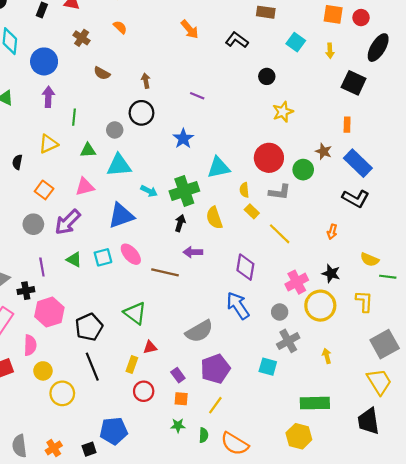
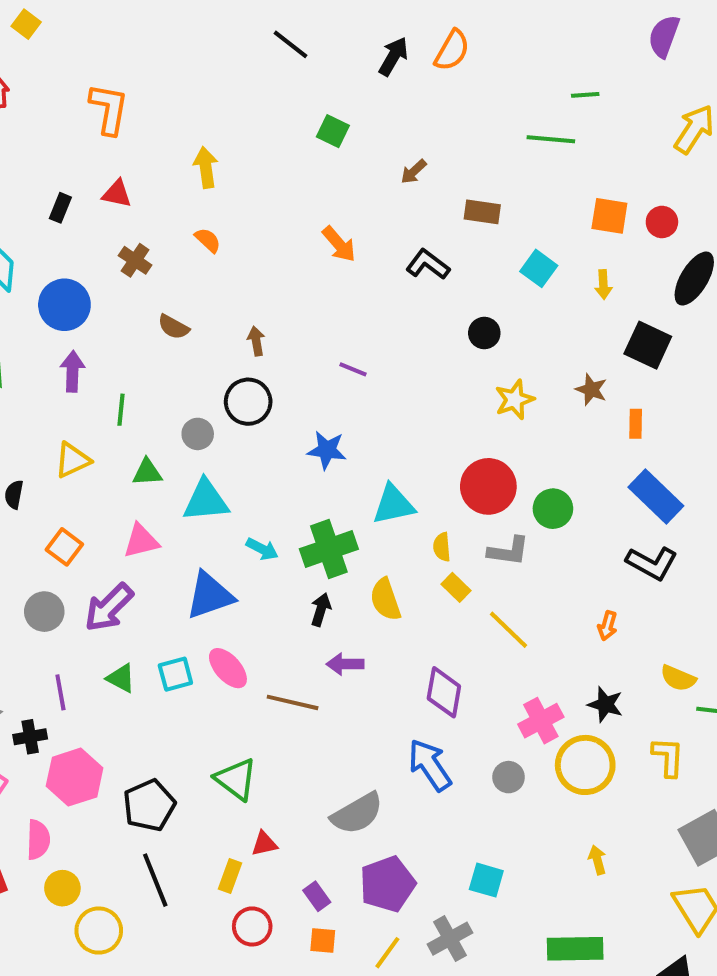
blue star: (183, 139) -> (327, 450), turned -30
brown star: (324, 151) -> (591, 390), moved
gray cross: (288, 341) -> (450, 939), moved

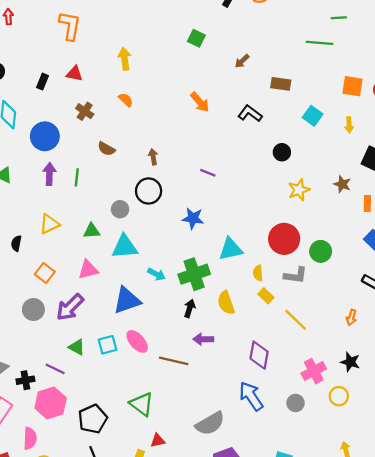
green line: (121, 410) -> (77, 177), moved
purple line: (60, 692) -> (55, 369), moved, turned -54
yellow circle: (585, 765) -> (339, 396), size x0.6

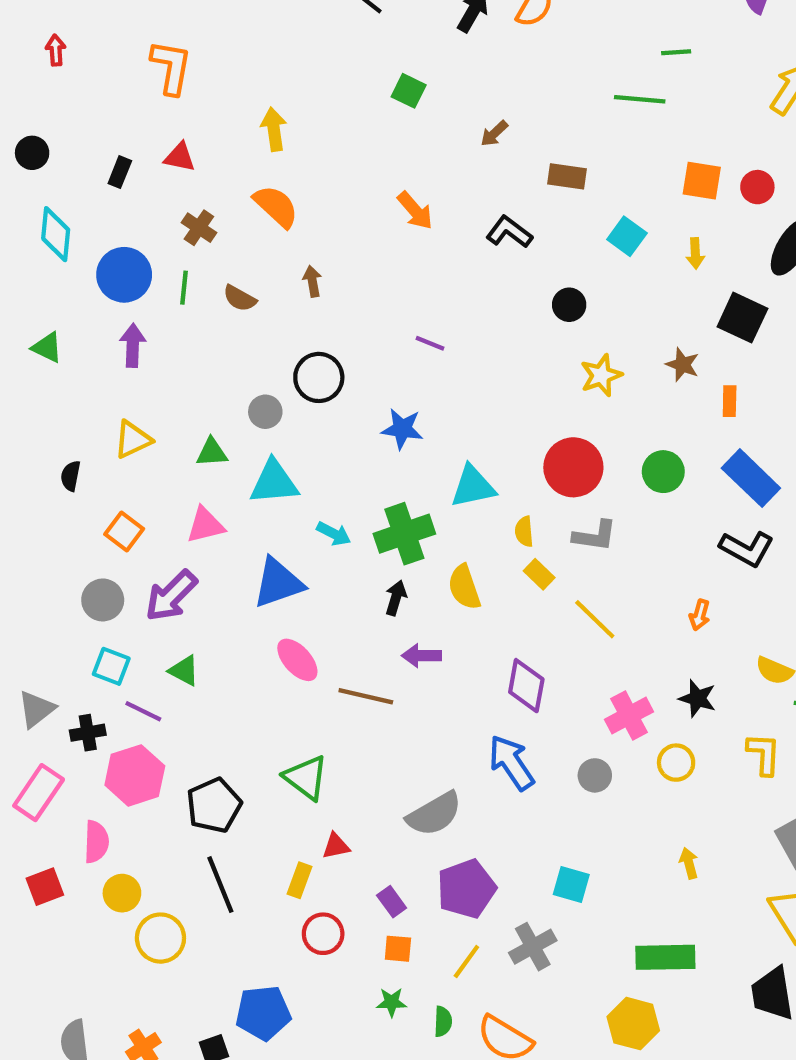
orange semicircle: (126, 100) -> (276, 206), size x1.6
brown arrow: (153, 157) -> (312, 281), moved
green line: (77, 177) -> (184, 288), moved
green circle: (321, 251) -> (663, 472), moved
cyan square: (108, 345) -> (111, 666), moved, turned 36

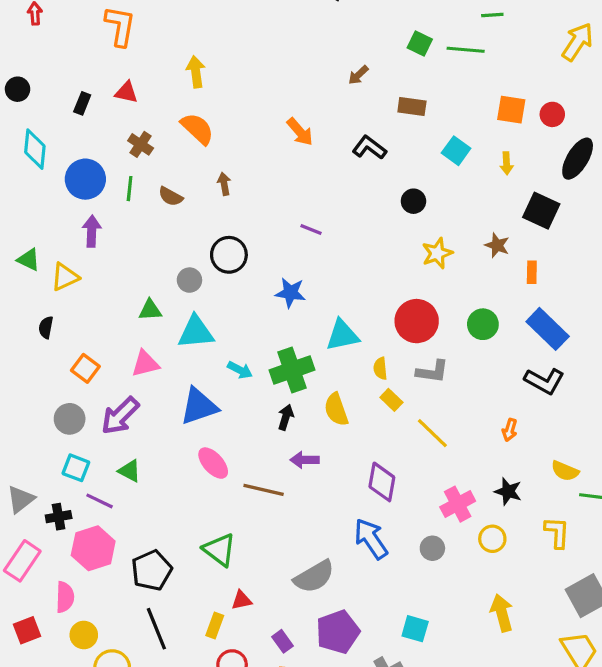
green square: (409, 91) -> (420, 43), moved
green triangle: (47, 348) -> (29, 260), moved
yellow triangle: (133, 440) -> (65, 277), moved
yellow arrow: (689, 863) -> (502, 613), size x1.6

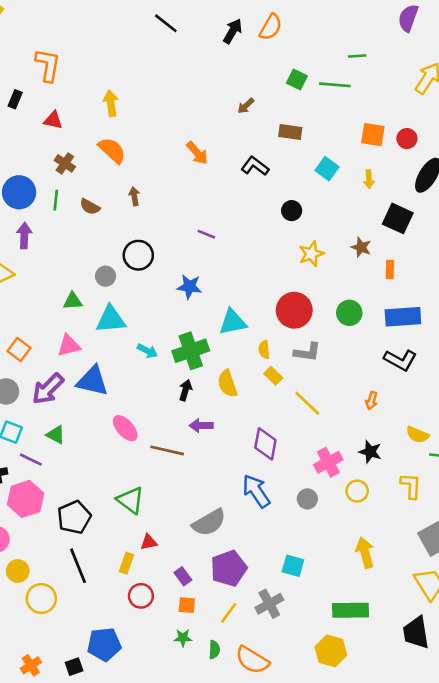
black rectangle: (82, 103) -> (15, 99), moved
blue rectangle: (548, 329) -> (403, 317), turned -48
blue triangle: (199, 406) -> (92, 381), moved, turned 32

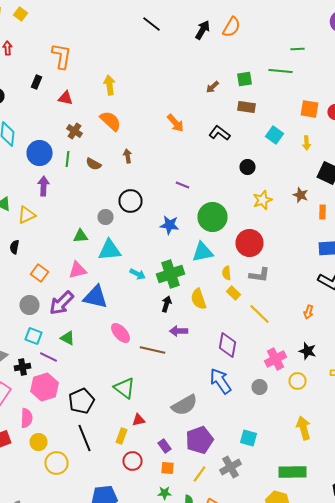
green square: (297, 80) -> (244, 79), moved, turned -35
green circle: (349, 313) -> (212, 217), moved, size x1.5

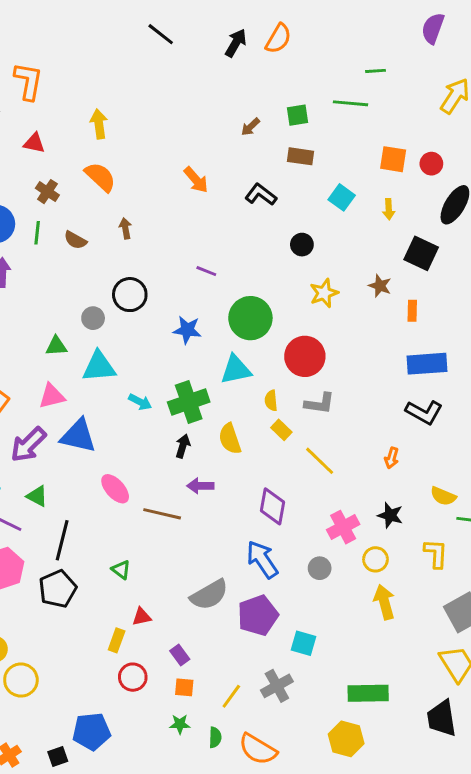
green triangle: (124, 388) -> (121, 570), size x0.6
yellow arrow: (304, 428) -> (384, 602), moved
black line: (84, 438) -> (62, 540), moved, turned 36
purple pentagon: (200, 440) -> (258, 615), moved

